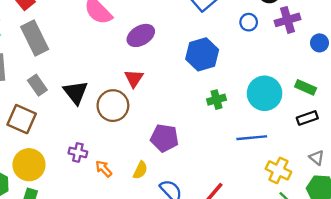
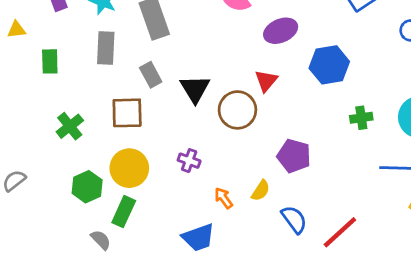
blue hexagon: (202, 54) -> (329, 65), moved
brown square: (22, 119) -> (127, 113), turned -32
orange arrow: (104, 169) -> (223, 198), moved

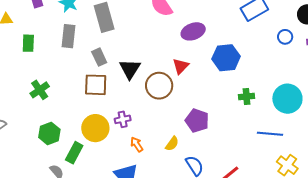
brown square: (127, 113) -> (96, 85), moved
purple cross: (189, 161) -> (123, 119), turned -35
yellow circle: (129, 168) -> (95, 128), moved
orange arrow: (223, 198) -> (137, 144), moved

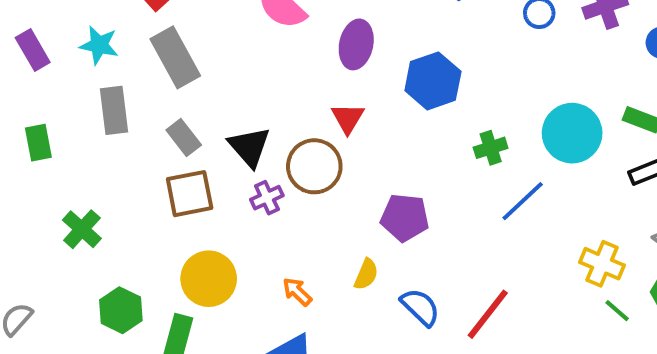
purple ellipse: (193, 31) -> (356, 44), turned -45
purple cross: (123, 119) -> (267, 198), moved
blue line: (270, 134) -> (523, 201), moved, turned -35

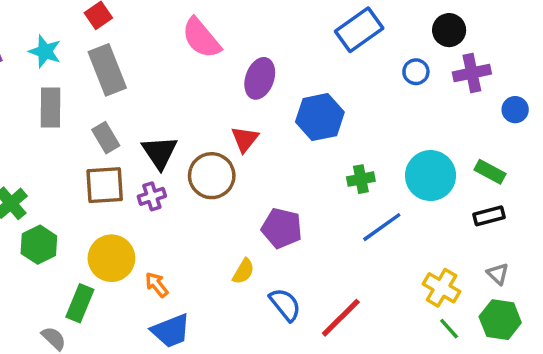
purple cross: (267, 198) -> (152, 196), moved
orange arrow: (297, 292) -> (157, 285), moved
green hexagon: (121, 310) -> (39, 245), moved

